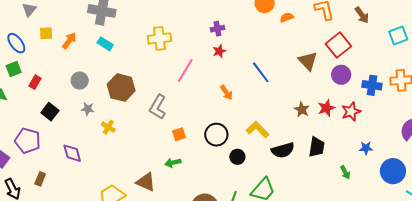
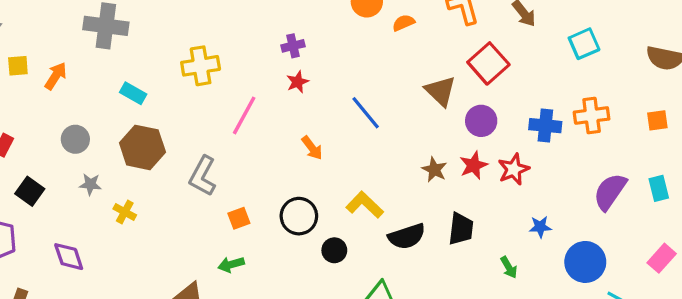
cyan rectangle: (105, 44) -> (133, 93), moved
purple circle: (341, 75) -> (481, 121), moved

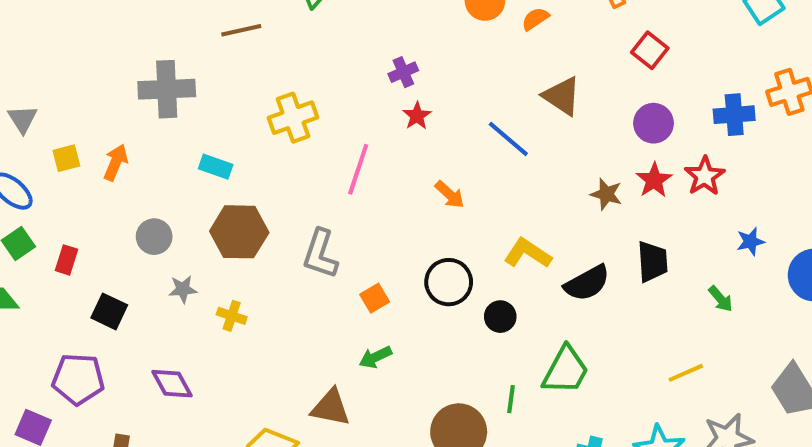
red square: (488, 63) -> (650, 50), size x0.7
brown triangle: (440, 91) -> (562, 96), moved

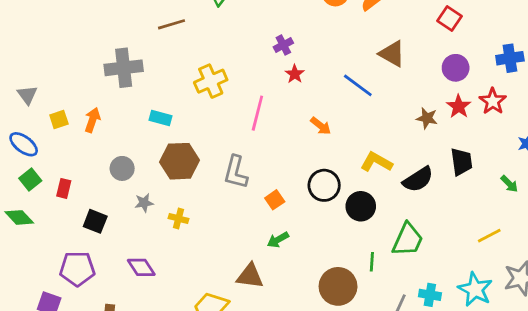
black circle: (500, 317) -> (361, 206), size x1.4

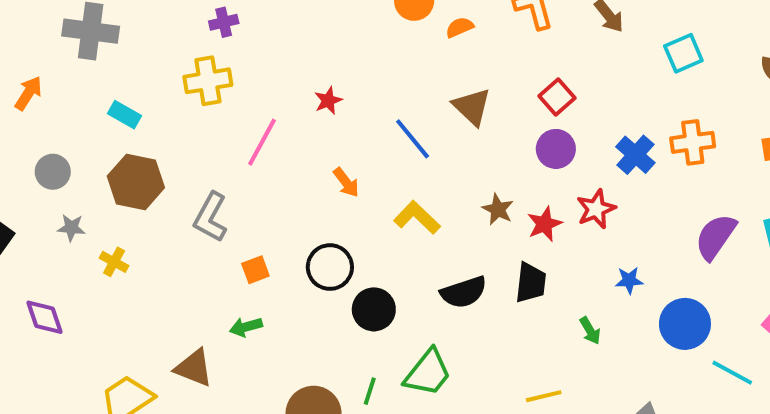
red square: (450, 18) -> (557, 97), moved
purple cross: (283, 45) -> (224, 22), moved
blue cross: (510, 58) -> (635, 155), turned 36
red star: (459, 106) -> (544, 224), moved
yellow L-shape: (376, 162) -> (417, 217), moved

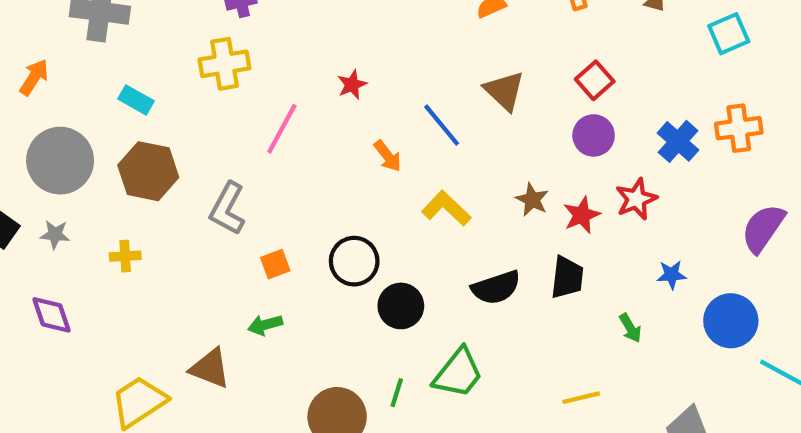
gray circle: (53, 172) -> (60, 161), size x1.8
orange arrow: (346, 182) -> (388, 156), moved
gray star: (71, 228) -> (55, 234), moved
yellow cross: (114, 262) -> (125, 256), turned -32

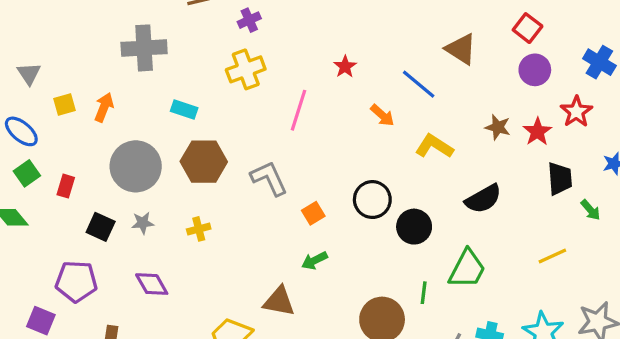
gray L-shape: (228, 209) -> (269, 178), turned 138
black trapezoid: (567, 277) -> (560, 179), moved
yellow line: (581, 398) -> (552, 256), moved

